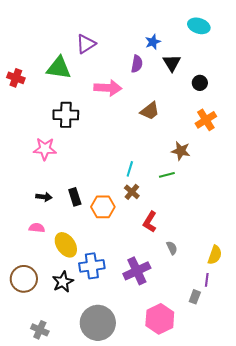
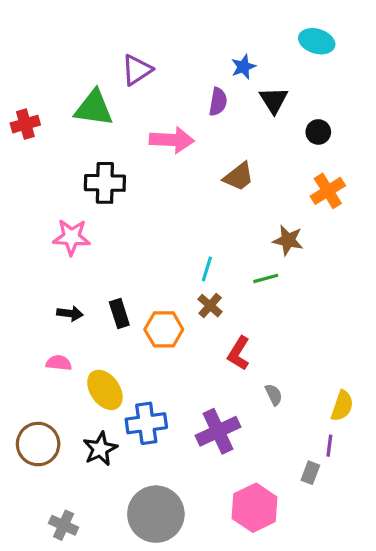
red cross: (16, 78) -> (25, 124), turned -36

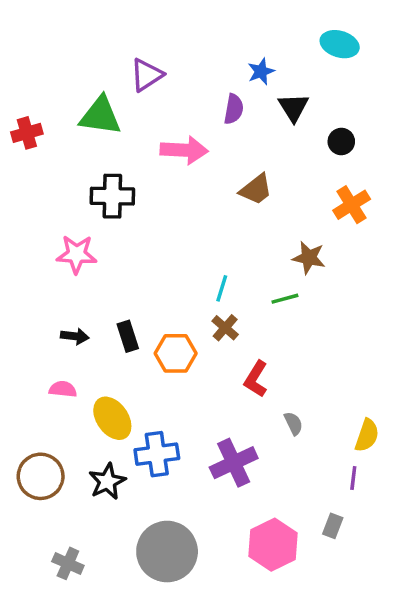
gray rectangle: (310, 473) -> (333, 526), moved

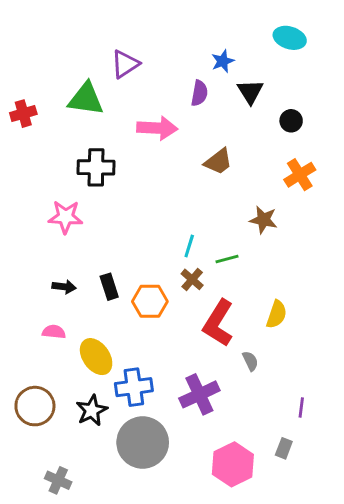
green line: (285, 299) -> (227, 259), moved
red L-shape: (256, 379) -> (218, 323), size x1.5
yellow semicircle: (367, 435) -> (277, 314), moved
gray circle: (167, 552) -> (143, 442), moved

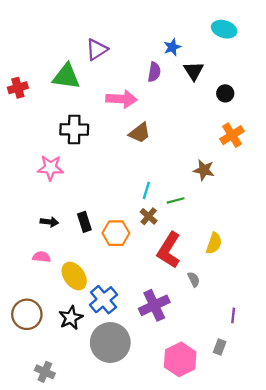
brown trapezoid: (218, 162) -> (140, 133), moved
blue cross: (134, 387) -> (104, 300), turned -32

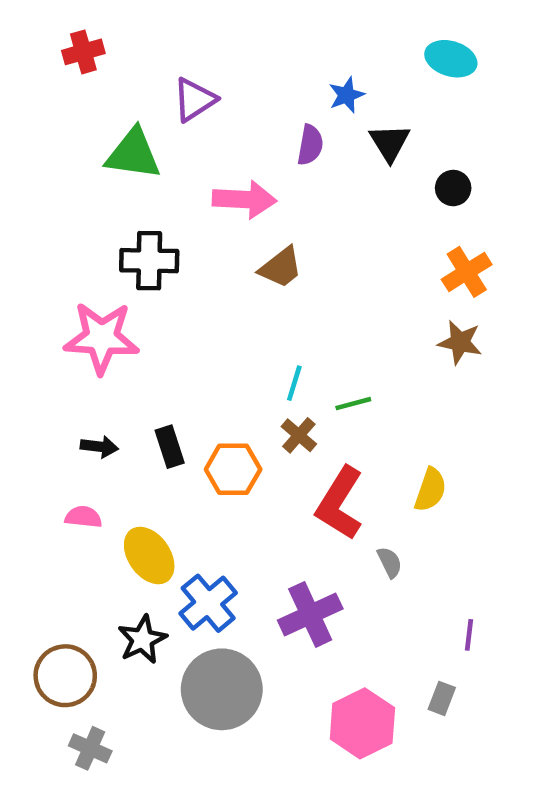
red cross: (18, 88) -> (83, 52), moved
pink star: (51, 168) -> (102, 338), size x1.4
brown star: (204, 170) -> (460, 342), moved
brown circle: (27, 314) -> (65, 676), moved

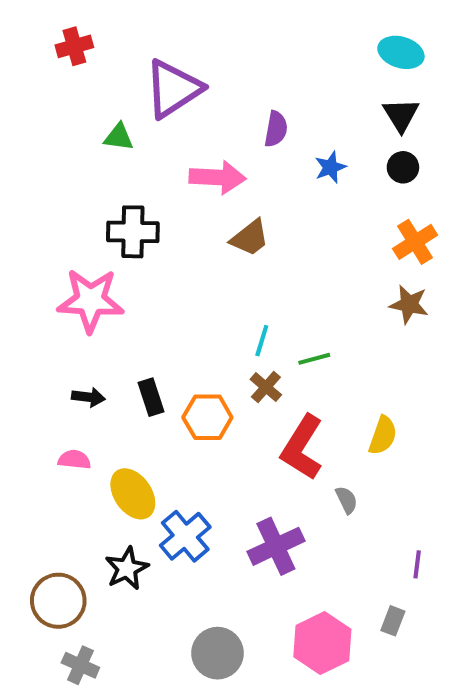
blue star: (347, 95) -> (330, 167), moved
purple triangle: (195, 100) -> (173, 89), size x1.5
black triangle: (390, 143) -> (401, 115), moved
green triangle: (133, 154) -> (119, 137), size x0.6
gray circle: (222, 689) -> (217, 653), moved, size x0.7

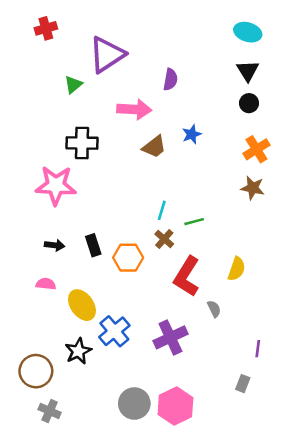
green triangle: (119, 137) -> (73, 84), turned -48
blue star: (330, 167) -> (192, 134), moved
pink hexagon: (322, 643) -> (175, 406), moved

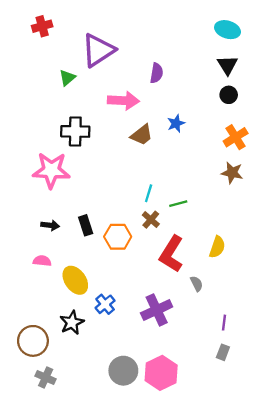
blue cross: (114, 331) -> (105, 304), size x0.7
purple line: (258, 349) -> (224, 323), moved

